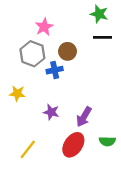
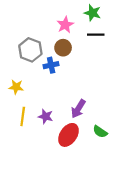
pink star: (44, 27) -> (65, 25), moved
purple star: (51, 112) -> (46, 116), moved
green semicircle: (107, 141) -> (100, 132), turned 32
yellow line: (28, 149) -> (23, 116), moved, turned -30

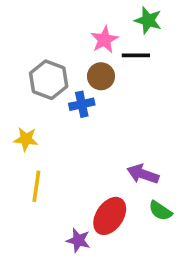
black line: (96, 35) -> (136, 55), moved
purple arrow: (78, 109) -> (143, 174), moved, turned 78
purple star: (46, 116) -> (78, 240), moved

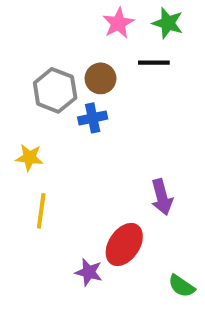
pink star: (104, 40) -> (118, 23), moved
brown circle: (101, 76) -> (101, 78), moved
purple arrow: (143, 174) -> (162, 197), turned -124
green semicircle: (160, 211) -> (182, 286), moved

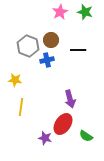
black line: (154, 63) -> (78, 50), moved
purple arrow: (162, 197) -> (70, 99), moved
green semicircle: (182, 286) -> (86, 136), moved

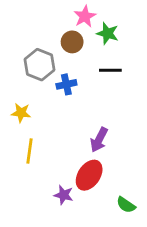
green star: (85, 12) -> (108, 33), moved
brown circle: (51, 40) -> (72, 42), moved
purple arrow: (70, 99) -> (99, 140), turned 42
green semicircle: (86, 136) -> (126, 205), moved

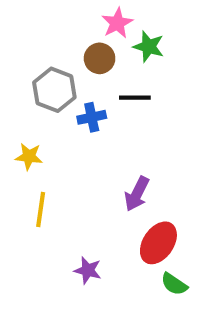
black line: (110, 70) -> (135, 98), moved
red ellipse: (89, 175) -> (158, 243), moved

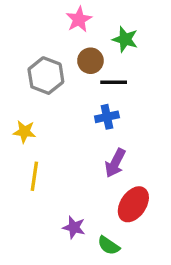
pink star: (117, 23) -> (79, 19), moved
brown circle: (100, 58) -> (90, 61), moved
blue cross: (92, 117) -> (107, 117), moved
green semicircle: (174, 284) -> (109, 246), moved

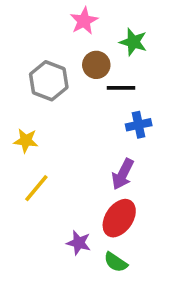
blue cross: (107, 117) -> (139, 125), moved
yellow line: (34, 176) -> (36, 188), turned 32
red ellipse: (133, 204) -> (119, 218), moved

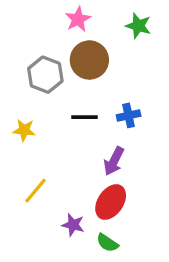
green star: (133, 42) -> (138, 26), moved
brown circle: (96, 65) -> (89, 60), size x1.5
black line: (121, 88) -> (84, 117), moved
yellow line: (36, 188) -> (36, 191), moved

